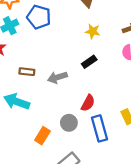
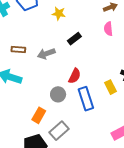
yellow star: (93, 31) -> (59, 14), moved
orange rectangle: (42, 136) -> (39, 115), moved

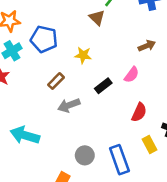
pink semicircle: (108, 29) -> (132, 75), moved, turned -136
brown rectangle: (18, 49) -> (56, 81), moved, turned -48
red semicircle: (75, 76) -> (139, 112), moved

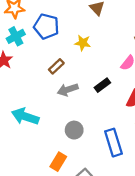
black rectangle: (103, 86) -> (102, 85), moved
gray circle: (85, 155) -> (74, 130), moved

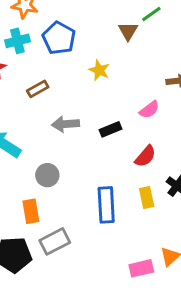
brown rectangle: (56, 66) -> (38, 89), moved
gray circle: (74, 130) -> (47, 175), moved
orange rectangle: (58, 162) -> (31, 211), turned -54

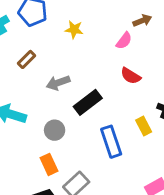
pink semicircle: (149, 110) -> (124, 41), moved
black rectangle: (110, 129) -> (88, 102), moved, size x1.5
red semicircle: (145, 156) -> (131, 76), moved, turned 96

